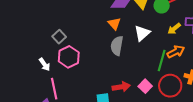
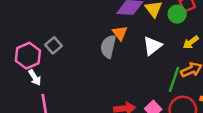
gray semicircle: (117, 46) -> (108, 47), moved
pink hexagon: (69, 57) -> (28, 56), moved

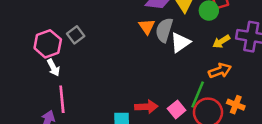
gray semicircle: (108, 47) -> (164, 30), moved
green line: (174, 79) -> (198, 94), moved

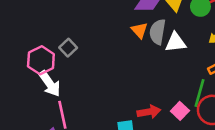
white triangle: (180, 42) -> (176, 42), turned 35
white arrow: (53, 68) -> (50, 84), size x1.5

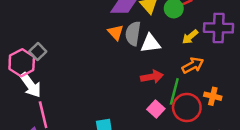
gray square: (68, 48) -> (38, 52), moved
red arrow: (149, 112) -> (152, 77), moved

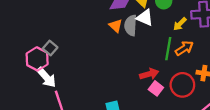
white triangle: (150, 43) -> (145, 18), moved, turned 36
red arrow: (152, 77) -> (149, 74), moved
green line: (174, 91) -> (168, 49), moved

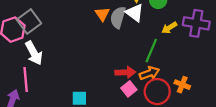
gray square: (50, 48) -> (29, 21), size x1.5
orange arrow: (184, 48) -> (149, 73), moved
white arrow: (46, 77) -> (34, 53), moved

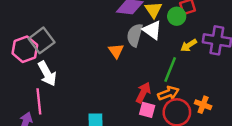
orange triangle: (102, 14) -> (116, 51), moved
red arrow: (125, 72) -> (143, 93), turned -60
pink square: (129, 89) -> (147, 110), turned -35

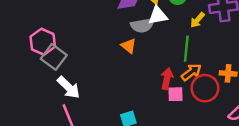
white triangle: (152, 30) -> (158, 16), turned -30
gray semicircle: (135, 35) -> (142, 25), turned -100
pink hexagon: (25, 49) -> (43, 42), moved

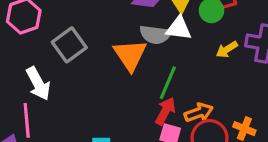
orange triangle: (129, 46) -> (130, 55), size x1.6
green line: (186, 49) -> (168, 83), moved
gray square: (54, 57) -> (69, 45), moved

